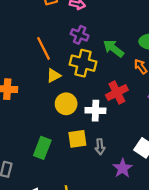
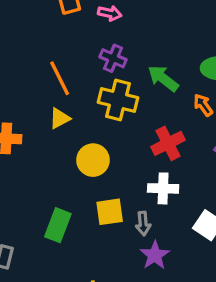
yellow triangle: (54, 76) -> (60, 118), moved
white cross: (95, 111) -> (163, 188), moved
purple star: (123, 168) -> (155, 255), moved

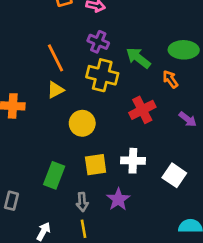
white cross: (163, 188) -> (133, 161), moved
gray arrow: (143, 223) -> (82, 202), moved
purple star: (155, 255) -> (118, 199), moved

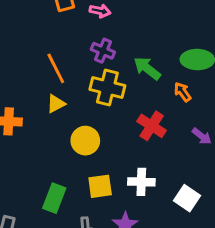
red cross: (142, 110) -> (152, 126), turned -30

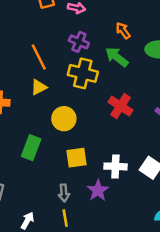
orange arrow: (183, 92) -> (123, 31), moved
white cross: (141, 182) -> (115, 166), moved
green rectangle: (54, 198) -> (31, 148), moved

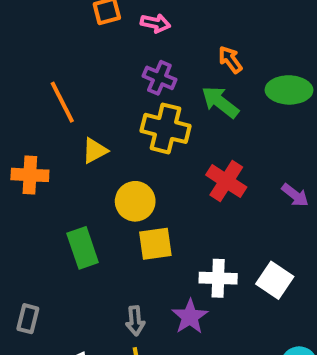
orange line: (39, 57) -> (62, 102), moved
green rectangle: (31, 148) -> (83, 248), turned -40
yellow square: (76, 158) -> (155, 244), moved

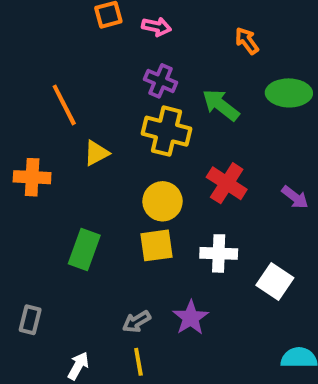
orange arrow: (230, 60) -> (247, 41), moved
yellow circle: (135, 201) -> (163, 201), moved
green rectangle: (83, 248) -> (84, 249), turned 39
white cross: (218, 278) -> (219, 253), moved
gray arrow: (135, 321) -> (136, 322), turned 64

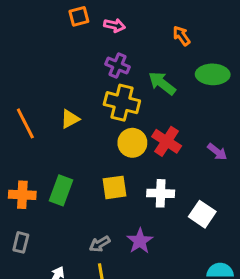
orange line: (64, 105) -> (25, 123), moved
orange cross: (32, 177) -> (22, 195), moved
yellow circle: (163, 201) -> (132, 143), moved

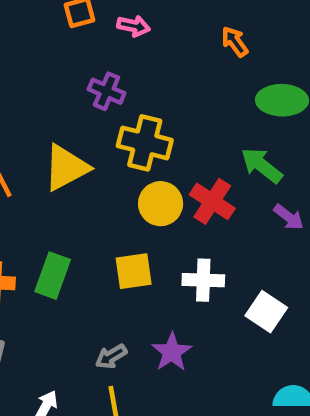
purple cross: (118, 65) -> (107, 91), moved
green arrow: (162, 83) -> (262, 165), moved
yellow triangle: (70, 119) -> (66, 168), size x1.6

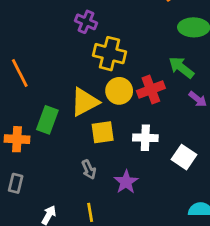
yellow triangle: (66, 168) -> (85, 102), moved
red cross: (212, 201) -> (151, 89), turned 36
green rectangle: (53, 276) -> (47, 120), moved
gray arrow: (111, 357) -> (89, 170), moved, turned -84

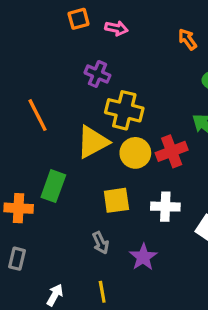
orange line: (20, 73) -> (38, 115), moved
yellow triangle: (85, 102) -> (93, 142), moved

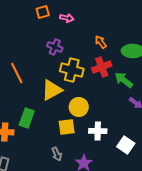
orange arrow: (187, 39) -> (101, 42), moved
red cross: (172, 151) -> (102, 67), moved
yellow circle: (135, 153) -> (79, 107), moved

